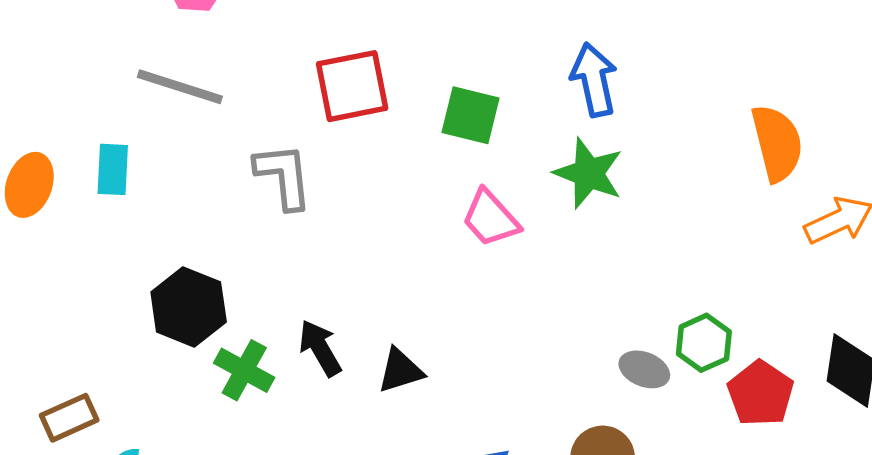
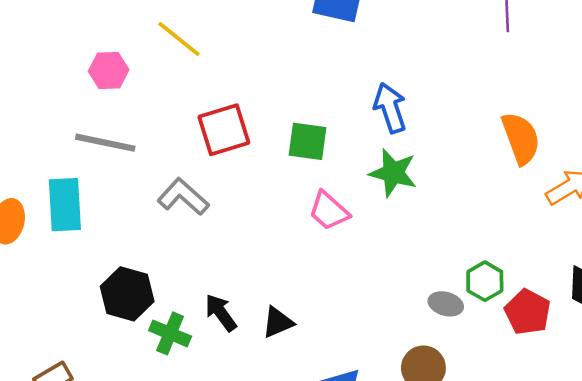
cyan rectangle: (113, 169) -> (65, 205), size x1.5
gray L-shape: (284, 176) -> (183, 197), turned -36

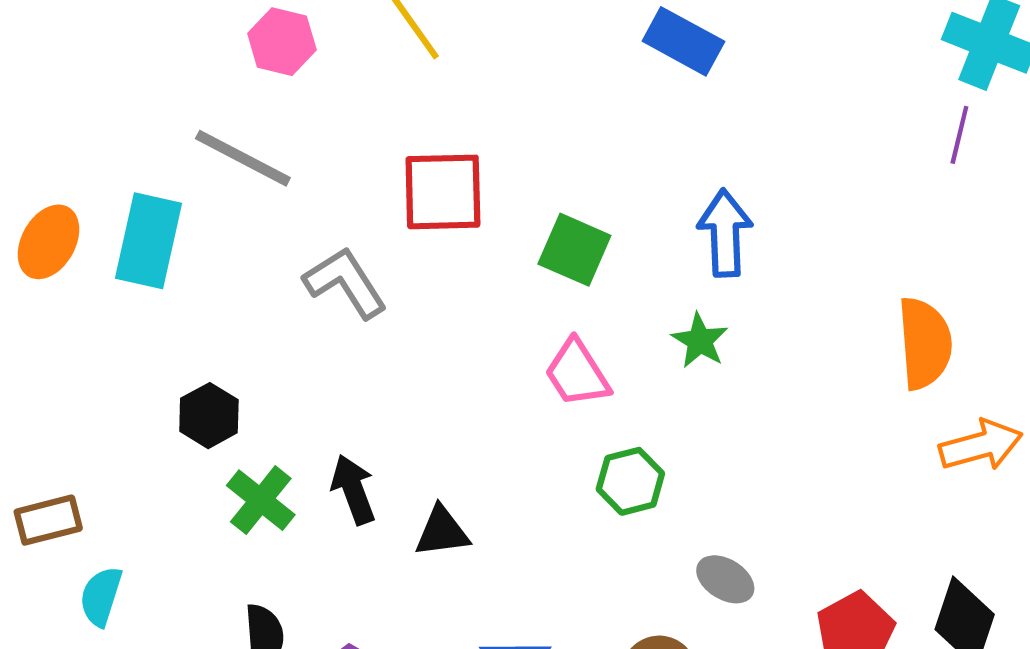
green star: (393, 173) -> (700, 341), size x0.7
green hexagon: (485, 281) -> (630, 481), moved
black hexagon: (127, 294) -> (209, 416), size x0.7

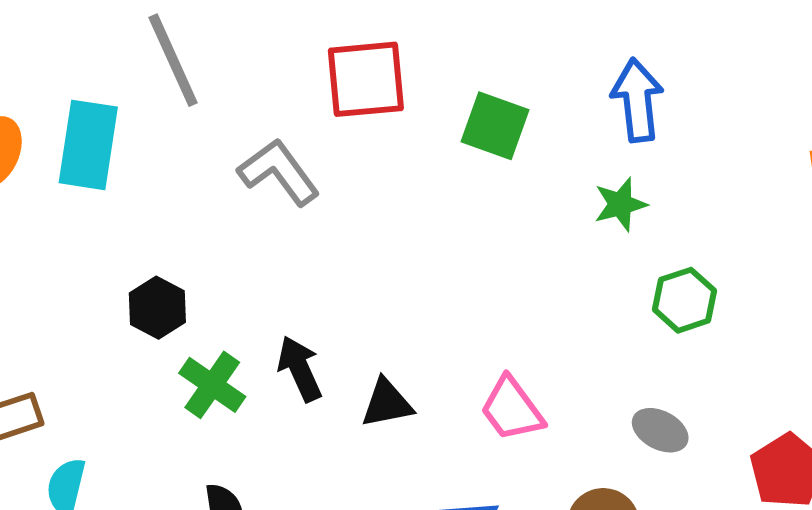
gray line: (243, 158) -> (173, 60), turned 42
green star: (700, 341) -> (620, 204), turned 30
pink trapezoid: (577, 373) -> (512, 409), moved
green hexagon: (630, 481) -> (684, 300), moved

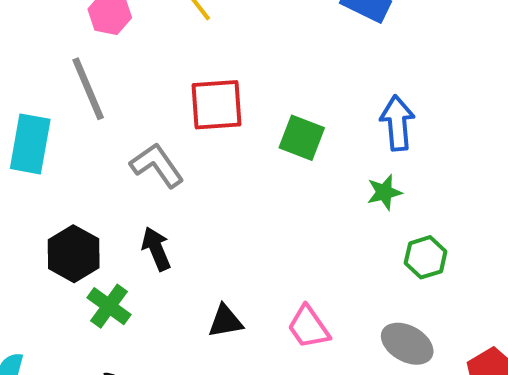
black hexagon: (157, 308) -> (74, 254), size x1.4
black arrow: (300, 369) -> (156, 249), moved
gray ellipse: (660, 430) -> (407, 344), size x1.4

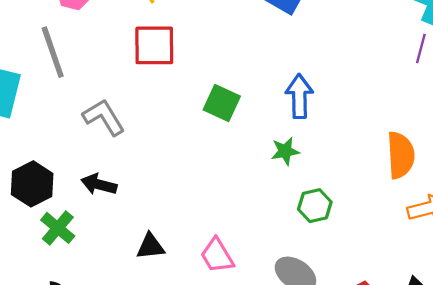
red square: (217, 105) -> (154, 45), moved
black arrow: (156, 249) -> (99, 184), turned -56

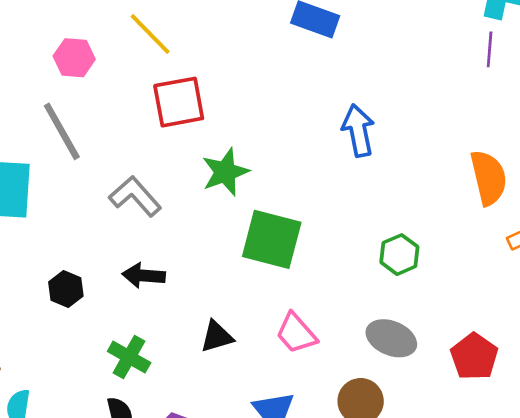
green square: (222, 103) -> (272, 239), moved, size x1.4
green star: (285, 151) -> (225, 172), moved, size x1.4
black hexagon: (32, 184) -> (66, 289), size x0.7
green cross: (58, 228) -> (129, 357), moved

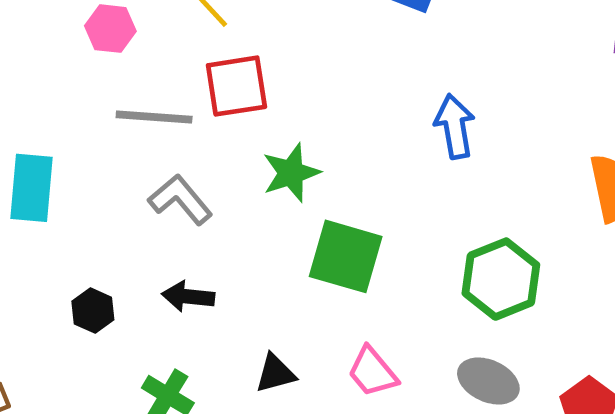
gray line: (62, 131) -> (154, 117), moved, turned -58
green hexagon: (399, 255) -> (501, 279), size x1.6

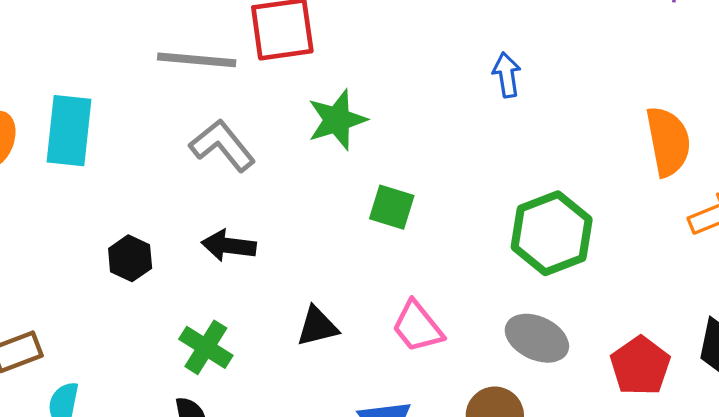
blue arrow: (455, 126) -> (507, 75), size x0.7
green square: (346, 256) -> (392, 207), size x0.6

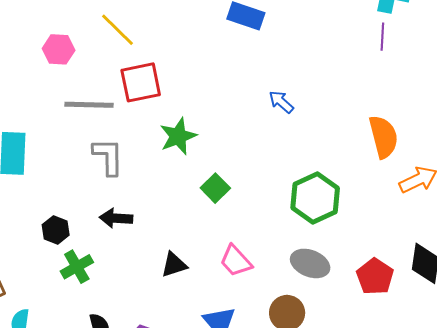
blue arrow: (507, 75) -> (281, 102), turned -36
gray L-shape: (222, 145) -> (108, 157), turned 42
green square: (392, 207) -> (215, 188), turned 32
green cross: (206, 347) -> (77, 267), moved, turned 32

